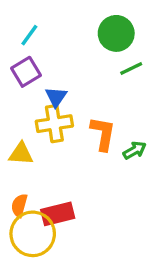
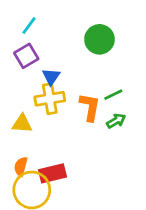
green circle: (116, 33) -> (99, 39), moved
green line: (131, 68) -> (113, 95), moved

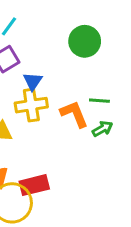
green line: (113, 95) -> (99, 101), turned 30
orange L-shape: (90, 107) -> (74, 114), turned -32

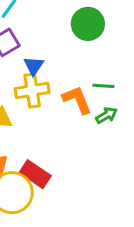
red rectangle: (34, 185) -> (35, 174), turned 48

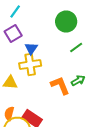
green line: (103, 86) -> (76, 48), moved, turned -40
orange L-shape: (77, 100) -> (60, 86), moved

